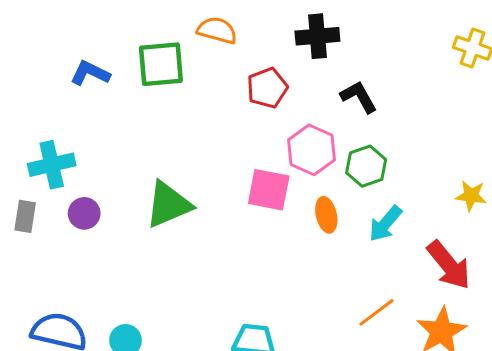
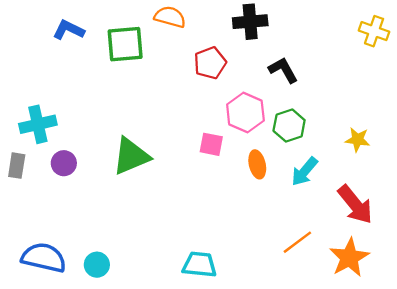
blue L-shape: (90, 73) -> (69, 30), moved
pink square: (269, 190) -> (211, 144), size x0.7
yellow star: (471, 196) -> (358, 140), moved

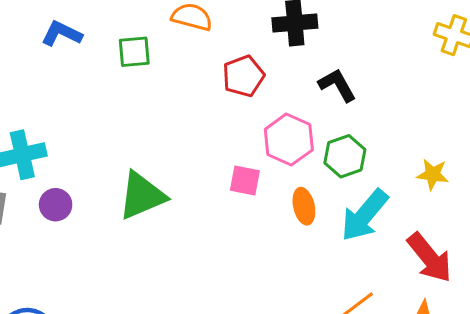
green square: (125, 44) -> (134, 52), size x0.7
cyan arrow: (304, 171) -> (364, 215), size x1.4

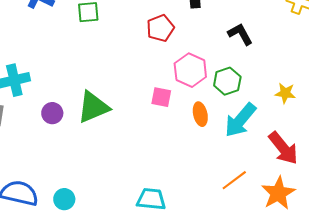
black L-shape: (337, 85) -> (240, 34), moved
purple circle: (56, 205) -> (52, 113), moved

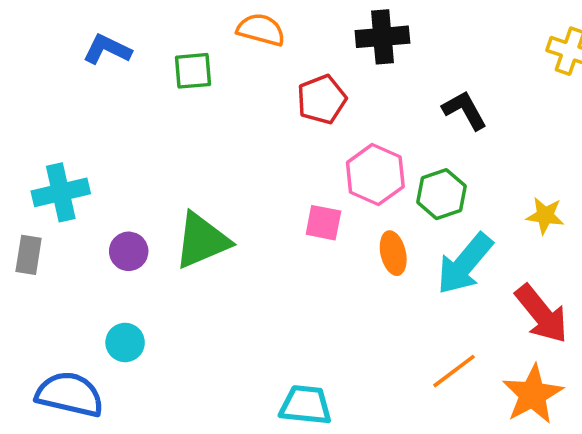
cyan circle: (64, 199) -> (125, 342), moved

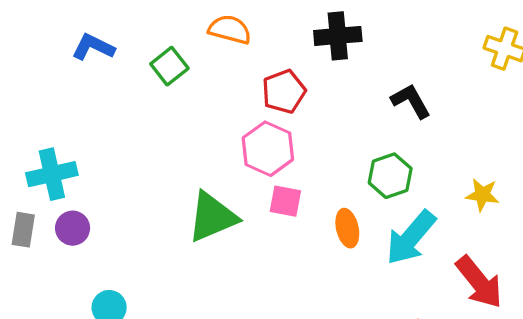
green square: (193, 71) -> (169, 66), turned -33
pink hexagon: (375, 174) -> (268, 149), moved
green triangle: (202, 241) -> (212, 217), moved
purple circle: (129, 251) -> (73, 228), moved

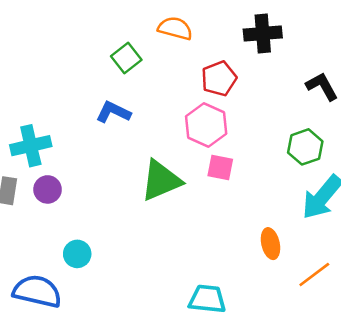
blue L-shape: (93, 47) -> (113, 112), moved
orange ellipse: (347, 228) -> (270, 244), moved

